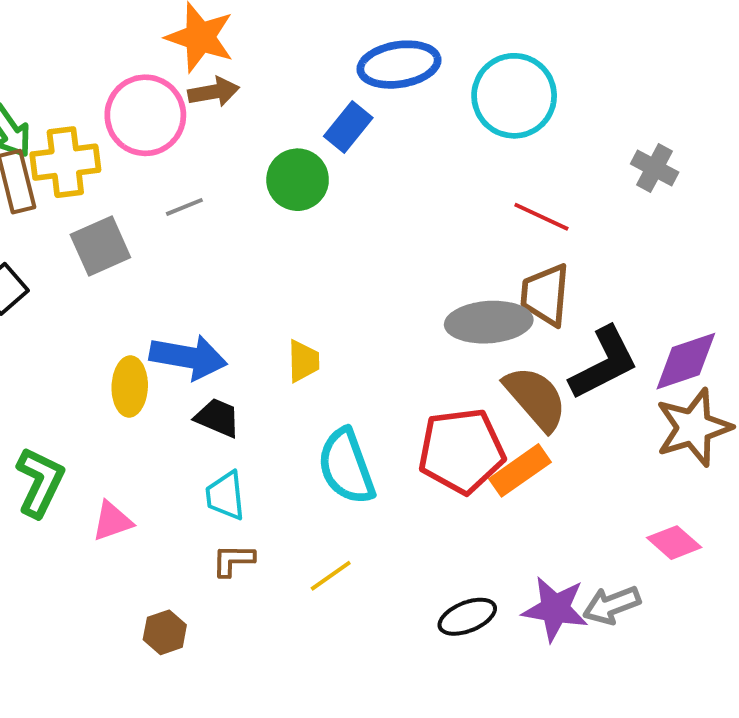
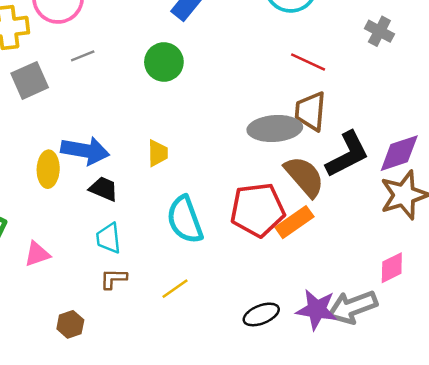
green circle: (298, 180) -> (164, 62), moved
pink diamond: (674, 543) -> (392, 268), turned -68
gray arrow: (612, 605) -> (352, 307), size x1.4

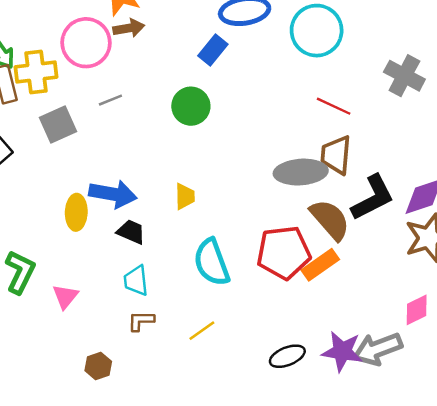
gray cross: (379, 31) -> (404, 76), size x1.4
pink triangle: (37, 254) -> (65, 296), turned -32

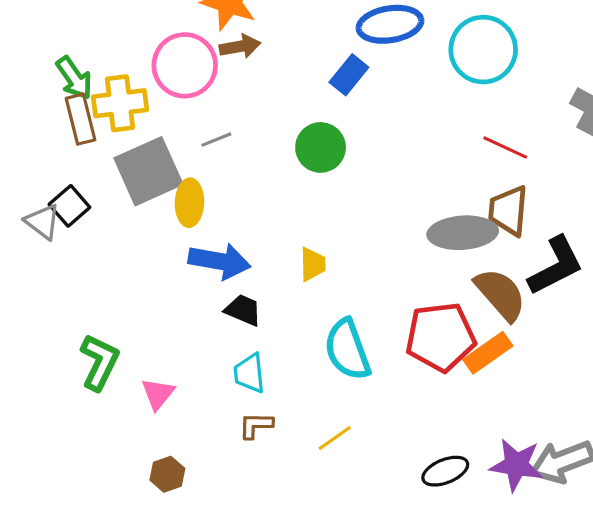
gray square: (58, 124) -> (148, 171), size x1.4
yellow ellipse: (76, 212) -> (189, 203), moved
brown hexagon: (98, 366) -> (167, 474), moved

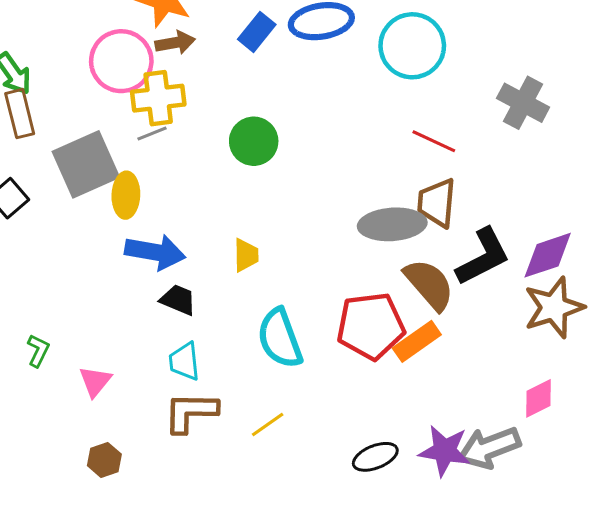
blue rectangle: (349, 75) -> (257, 32), moved
yellow cross: (120, 103) -> (158, 98), moved
green L-shape: (99, 362) -> (38, 351), size x0.6
brown L-shape: (256, 425) -> (191, 412), size x1.6

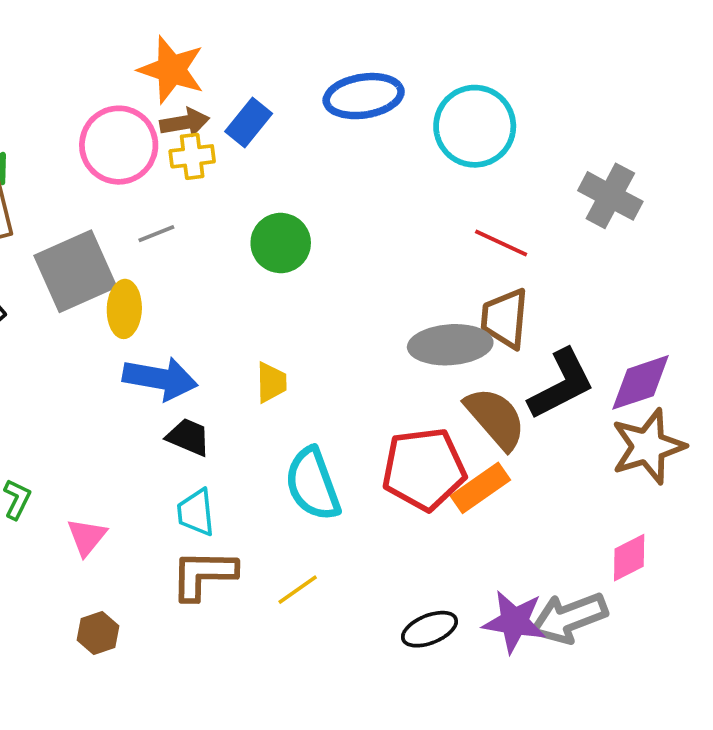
blue rectangle: (257, 32) -> (249, 122), moved
yellow cross: (158, 98) -> (192, 156), moved, size x0.7

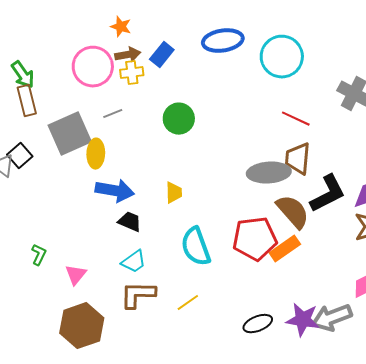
orange star: (171, 70) -> (121, 27), size x0.6
cyan trapezoid: (196, 512) -> (134, 262), turned -120
brown hexagon: (98, 633) -> (82, 326), size x2.0

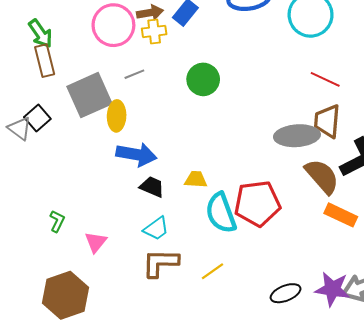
yellow trapezoid: (174, 193) -> (196, 180), moved, turned -85
red pentagon: (255, 239) -> (257, 203), moved
orange rectangle: (285, 249) -> (341, 215), moved, turned 60
brown hexagon: (82, 326) -> (65, 295), moved

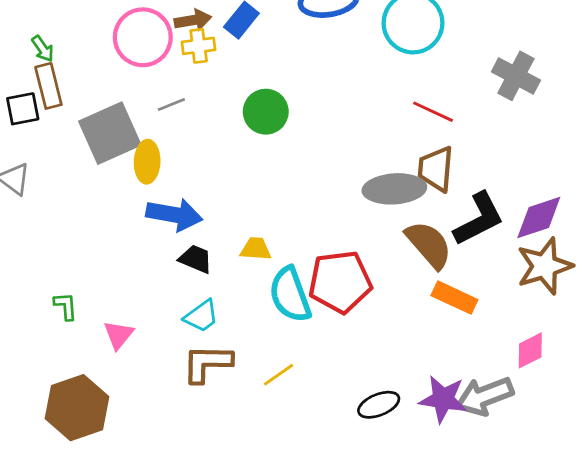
green arrow: (40, 34) -> (43, 49), size x0.7
black square: (37, 118) -> (23, 109), moved, turned 30
green L-shape: (57, 221) -> (66, 306), turned -30

